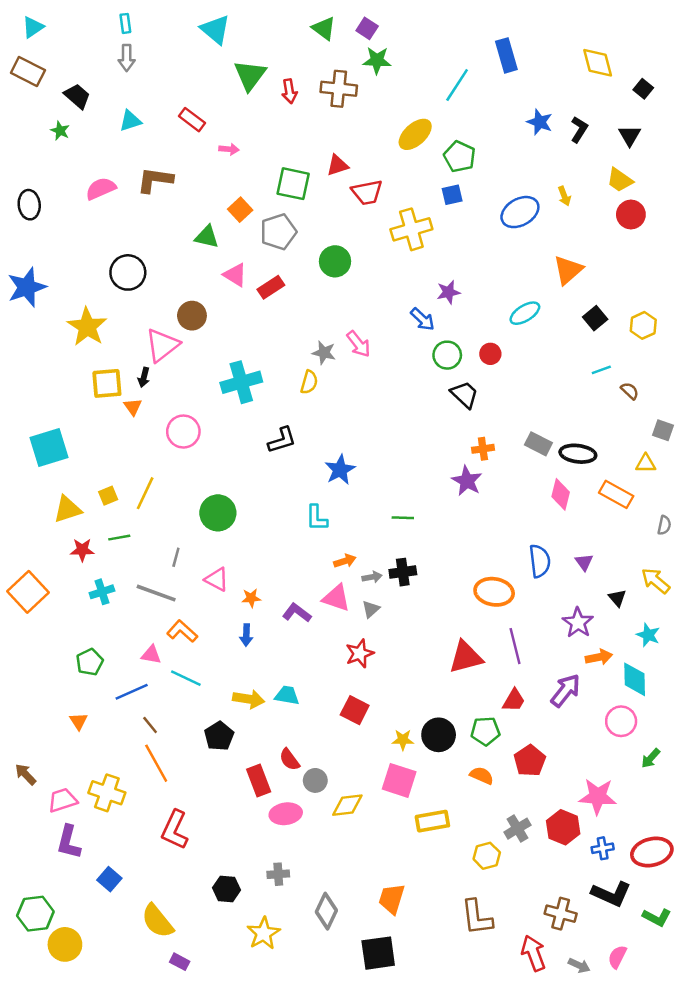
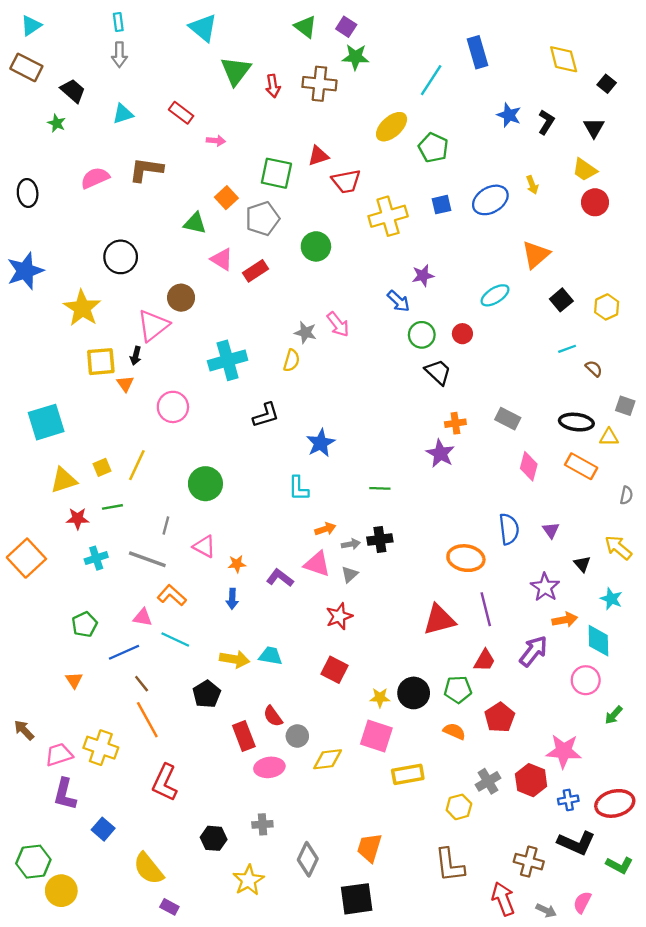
blue square: (452, 195) -> (442, 205), moved
black ellipse: (578, 454) -> (576, 422), moved

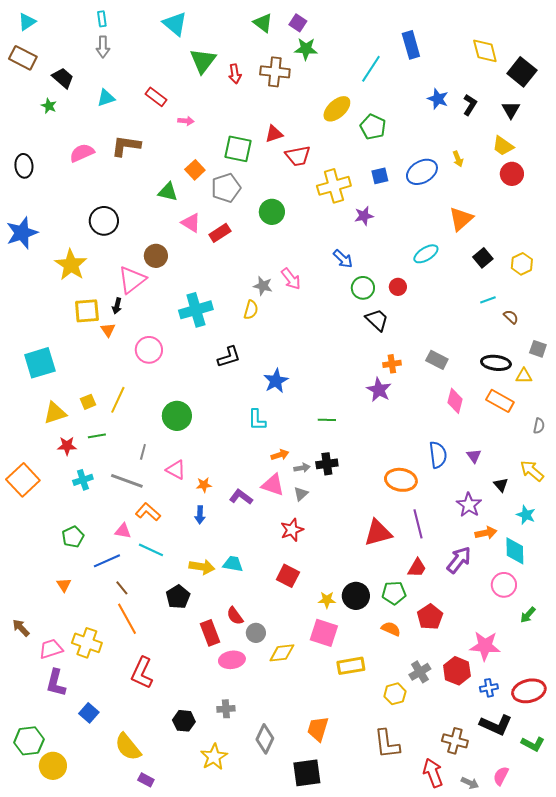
black square: (607, 84) -> (522, 72), size x1.8
purple star: (423, 276) -> (364, 216), moved

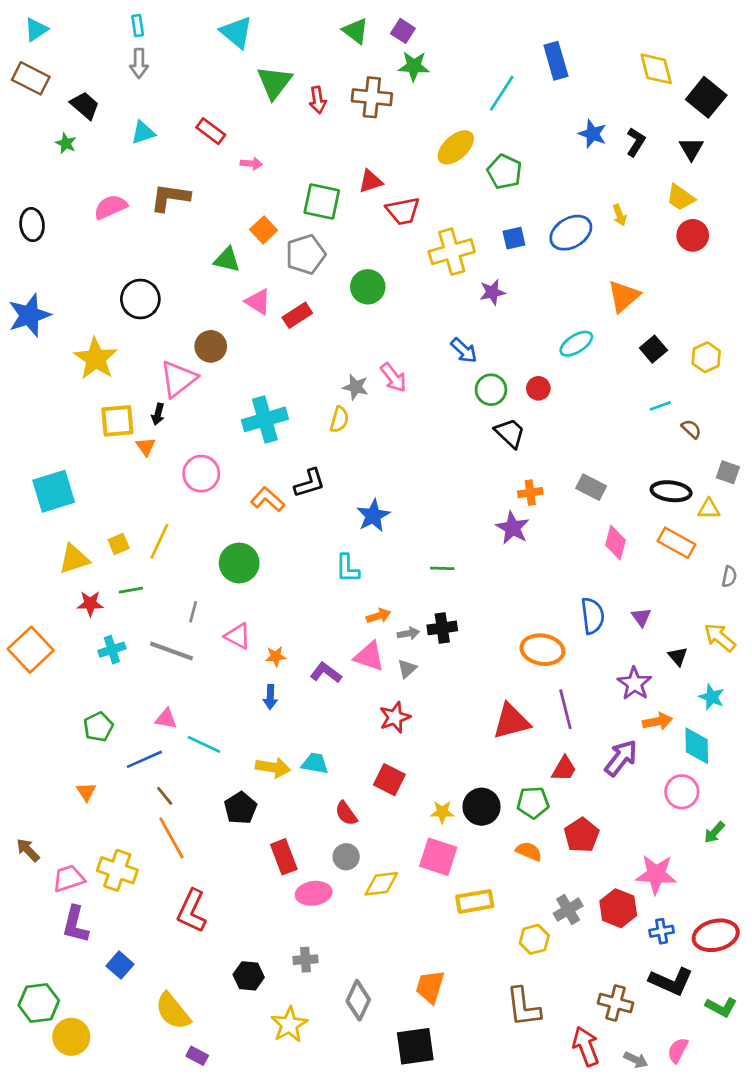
orange L-shape: (148, 512) -> (268, 499), moved
red semicircle: (235, 616) -> (346, 813), moved

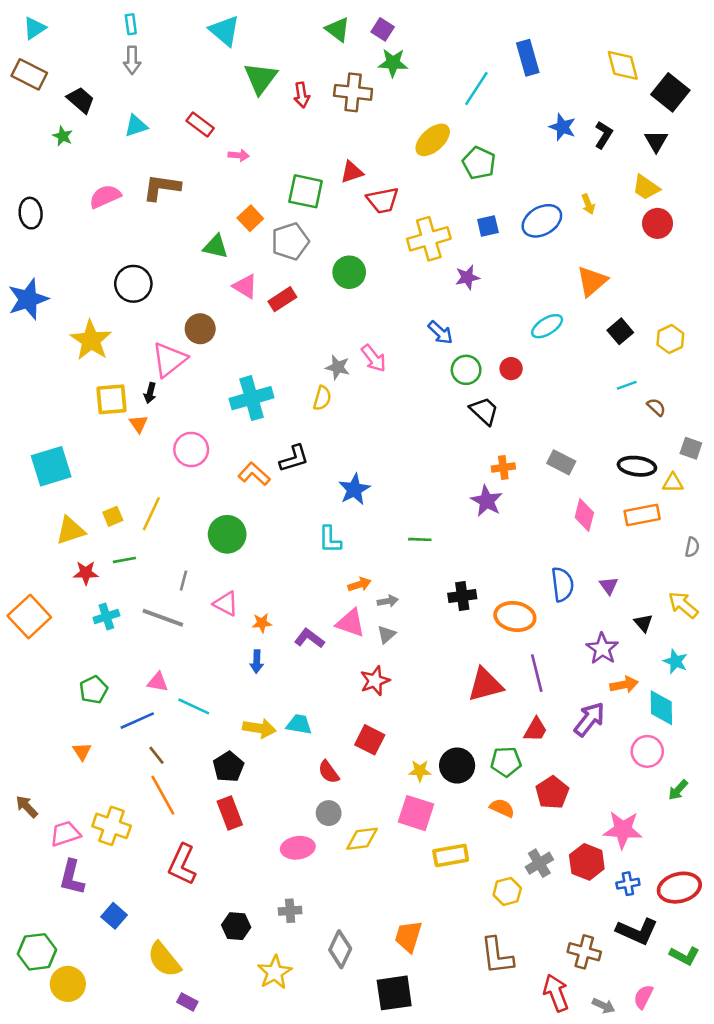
orange rectangle: (676, 543) -> (642, 515), turned -40
black cross: (442, 628) -> (462, 596), moved
red rectangle: (284, 857) -> (230, 813), moved

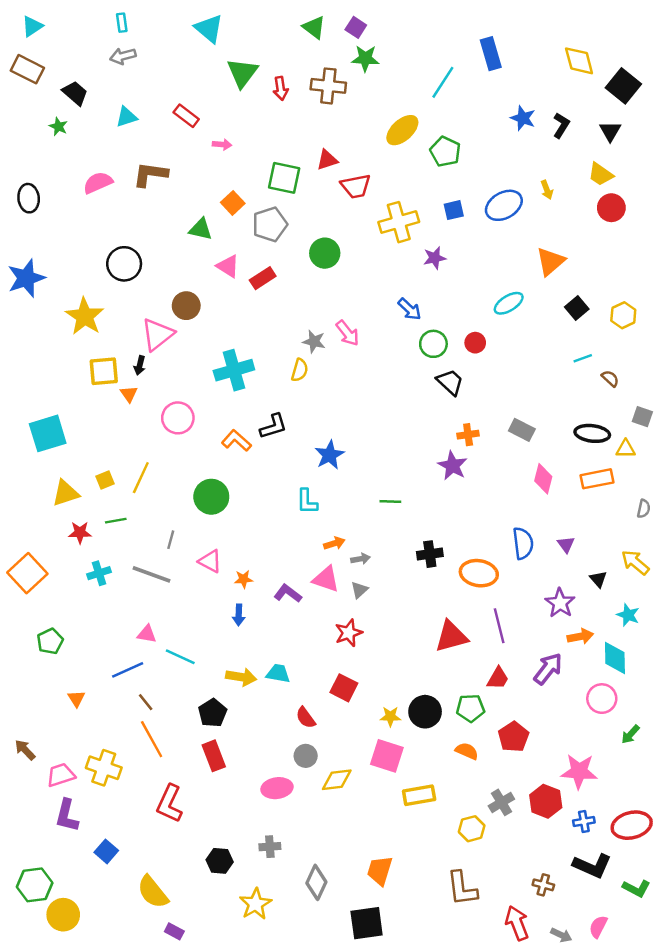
gray arrow: (132, 60) -> (123, 56), turned 75
green pentagon: (94, 690) -> (50, 641), moved
brown cross: (584, 952) -> (543, 885), size x0.7

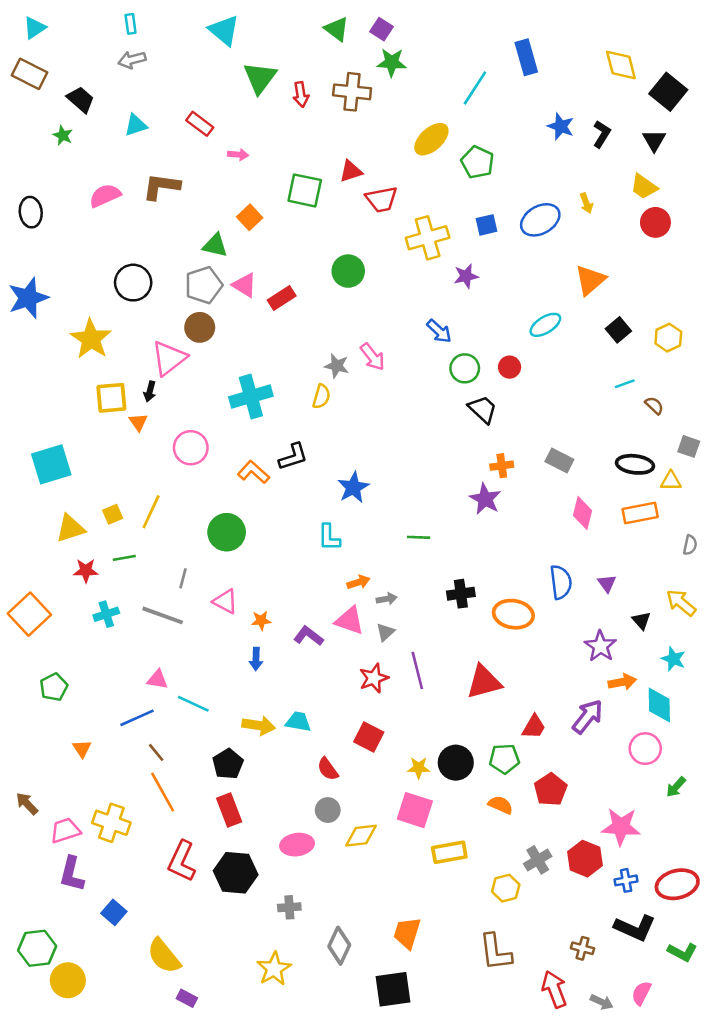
gray pentagon: (270, 224) -> (204, 285), moved
purple line: (499, 626) -> (417, 670), moved
black hexagon: (220, 861) -> (236, 873), moved, size x1.5

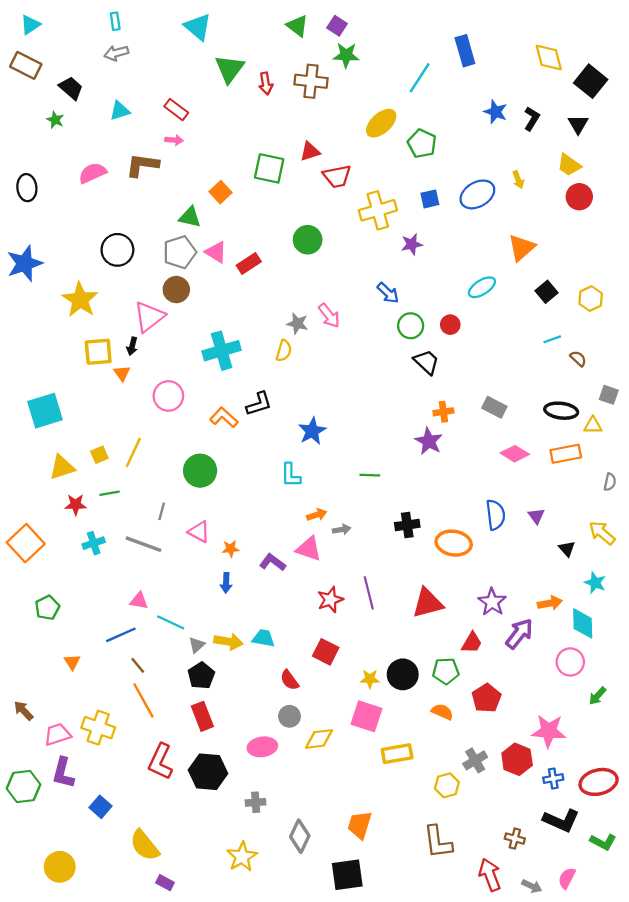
pink arrow: (238, 155) -> (174, 140), moved
pink diamond: (582, 513) -> (515, 454), turned -72
gray triangle: (385, 632) -> (197, 645), moved
purple star: (600, 646) -> (492, 602), moved
green hexagon: (37, 948) -> (23, 786), moved

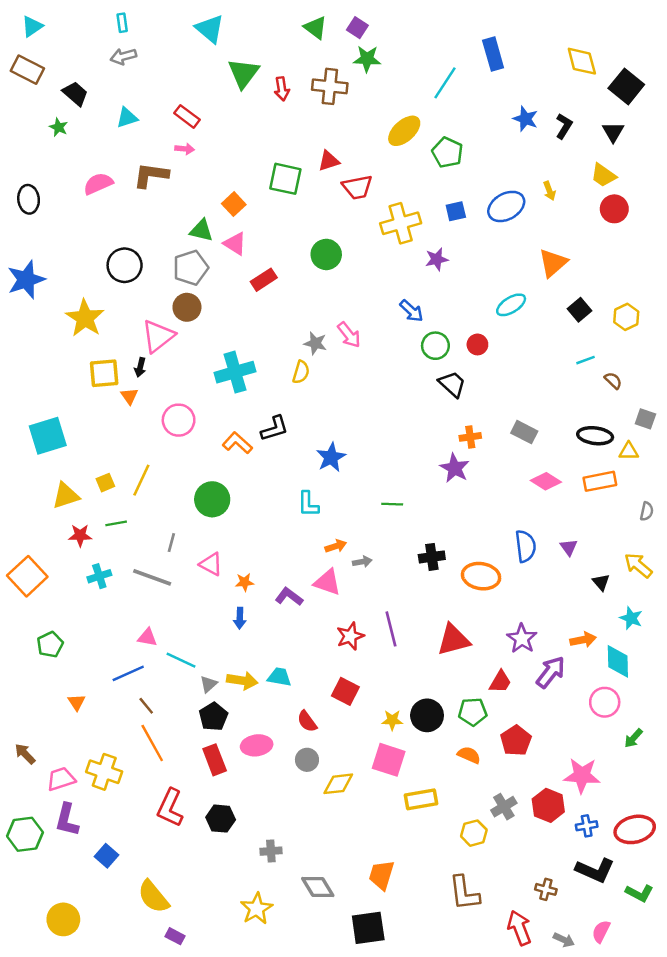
pink triangle: (216, 252) -> (235, 244), moved
pink ellipse: (262, 747) -> (257, 745), moved
black hexagon: (208, 772) -> (221, 819), size x0.7
gray diamond: (300, 836) -> (318, 887), turned -56

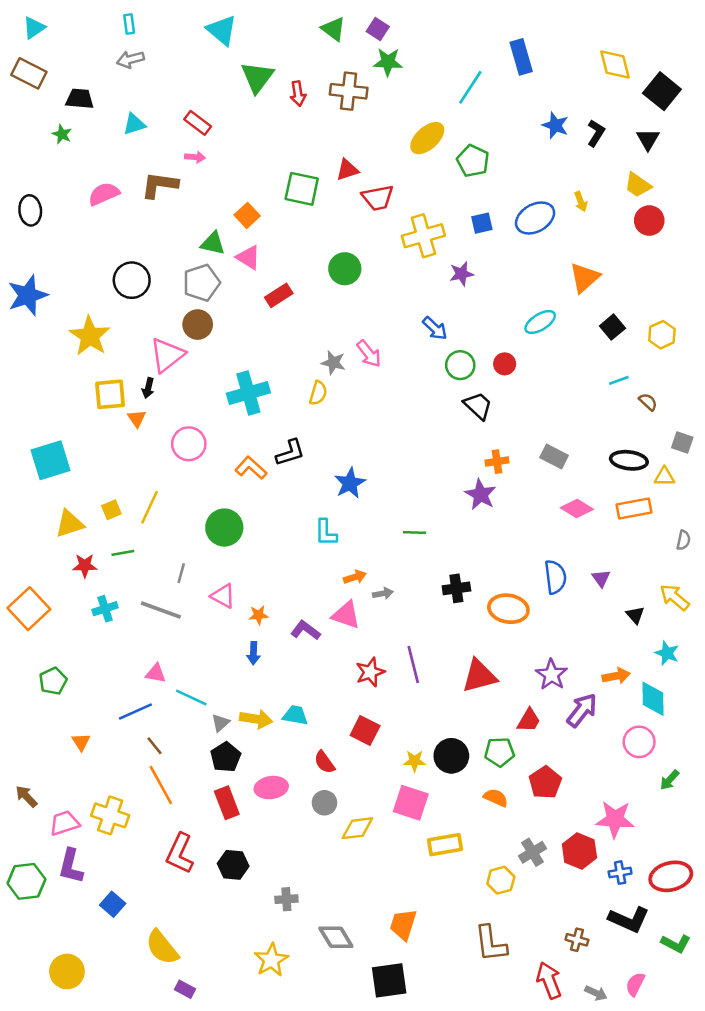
black trapezoid: (75, 94) -> (80, 99), turned -36

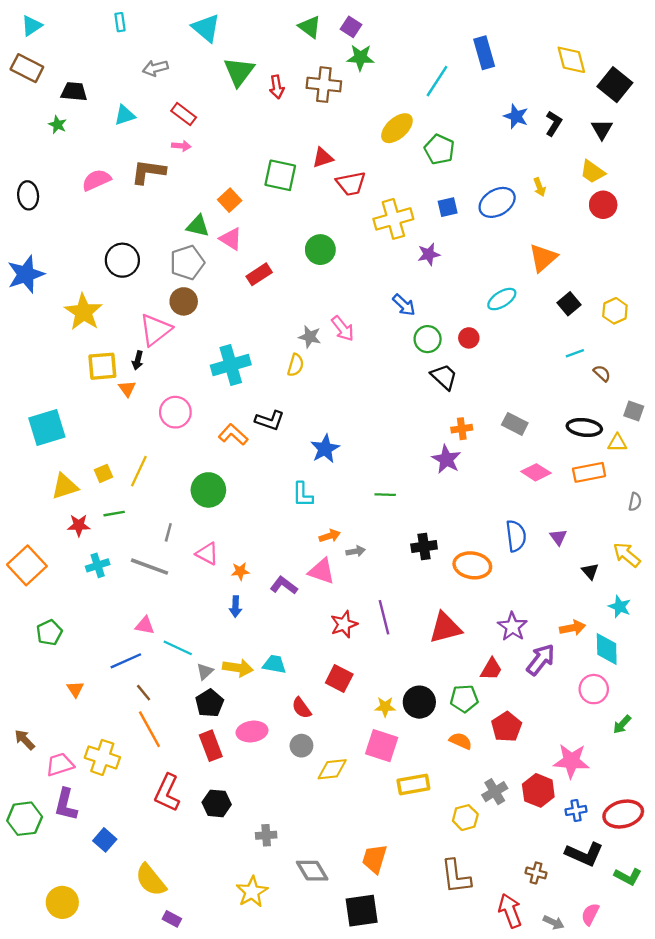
gray arrow: (130, 59) -> (155, 68), moved
black L-shape: (290, 453) -> (270, 420), turned 36

